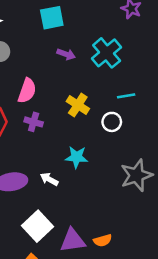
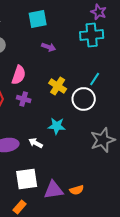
cyan cross: (107, 53) -> (92, 35), moved, turned 35
cyan line: (126, 96) -> (95, 79), turned -48
white circle: (112, 122) -> (84, 99), size x1.5
white square: (37, 226) -> (27, 179), turned 35

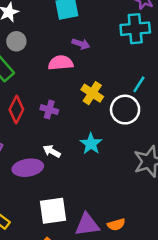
pink semicircle: (19, 75) -> (61, 63), moved, turned -114
cyan star: (57, 126) -> (91, 144), turned 30
white arrow: (36, 143) -> (52, 151), moved

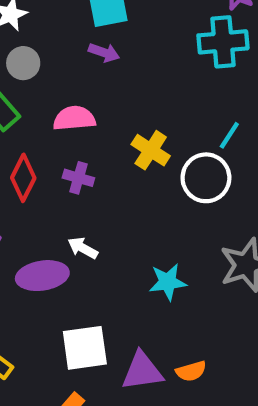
purple arrow: (81, 44) -> (104, 52), moved
pink semicircle: (61, 63) -> (74, 118), moved
cyan star: (91, 144) -> (168, 282), moved, turned 30

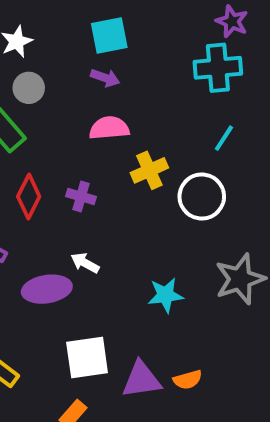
pink semicircle: (74, 118) -> (109, 128), moved
cyan line: (229, 135) -> (224, 138), moved
yellow cross: (151, 150) -> (149, 170), turned 33

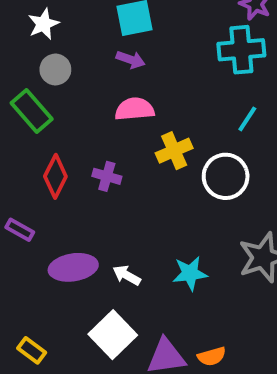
white arrow: (85, 263) -> (127, 275), moved
white square: (87, 358) -> (113, 335), turned -36

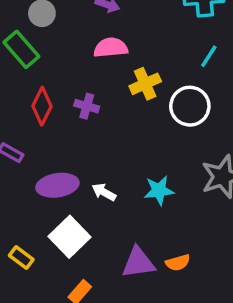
white square: (113, 335) -> (69, 237), moved

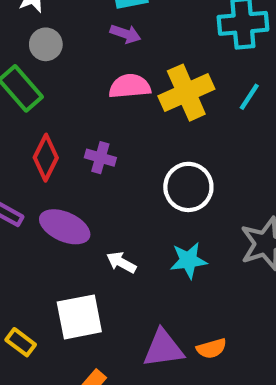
yellow cross: (145, 84) -> (186, 93), moved, size x1.4
white circle: (190, 106) -> (188, 187), moved
purple ellipse: (57, 185) -> (65, 227), moved, turned 33
white square: (69, 237) -> (79, 317), turned 33

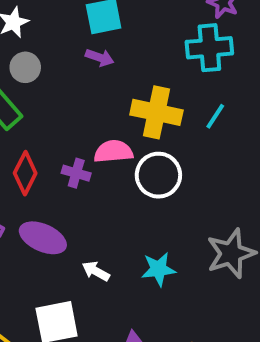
pink semicircle: (130, 86) -> (113, 152), moved
yellow cross: (186, 93) -> (156, 112), turned 36
white circle: (188, 187) -> (158, 175), moved

